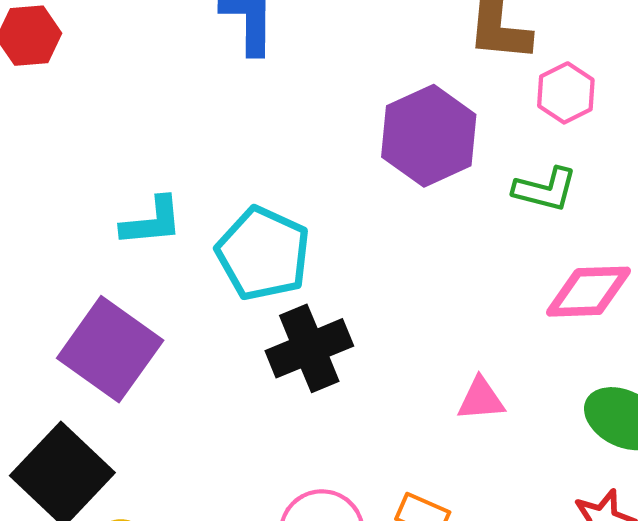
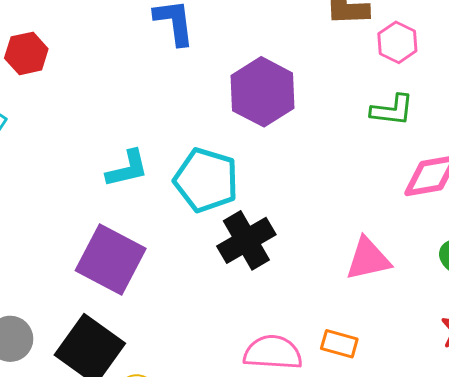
purple hexagon: (429, 136) -> (263, 92), moved
pink triangle: (481, 399) -> (368, 259), size x1.4

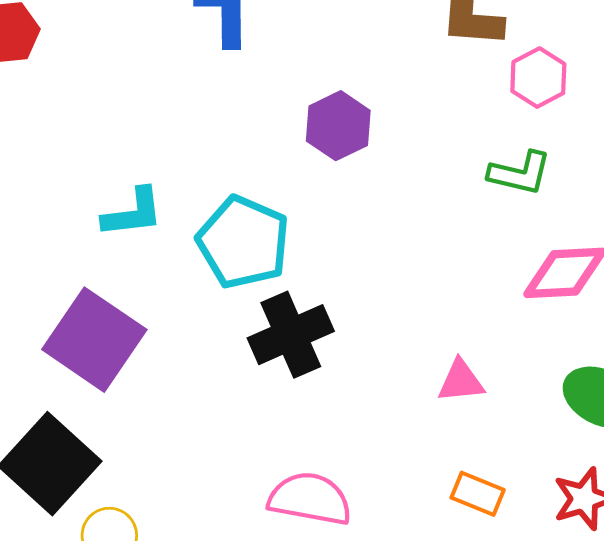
purple hexagon: (263, 92) -> (338, 126), size x0.7
pink triangle: (368, 259) -> (461, 381), size x0.7
orange rectangle: (339, 344) -> (478, 494), moved

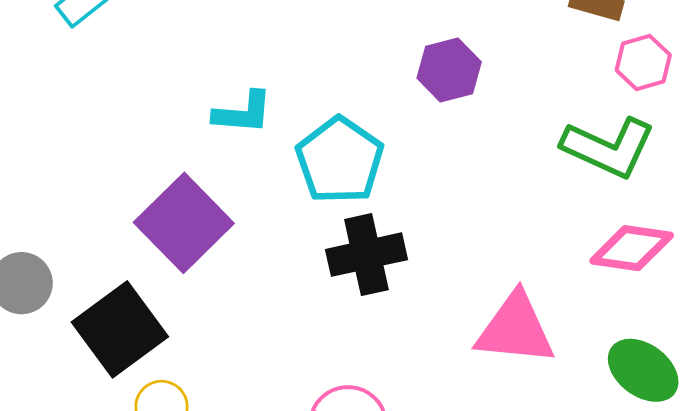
green L-shape: (520, 173) -> (608, 148), size x1.5
pink triangle: (461, 381) -> (515, 329), size x1.8

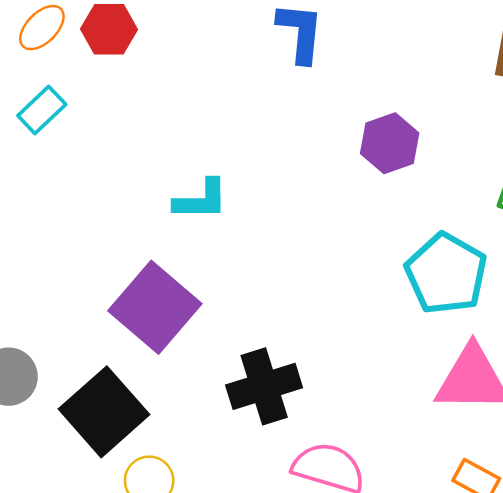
cyan pentagon: (340, 160) -> (446, 274), moved
black cross: (366, 255) -> (264, 386), moved

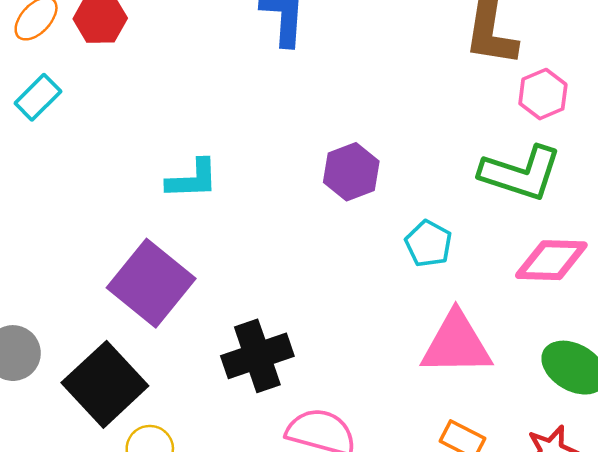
purple hexagon: (390, 143) -> (351, 172), moved
cyan pentagon: (446, 274) -> (429, 244), size x0.6

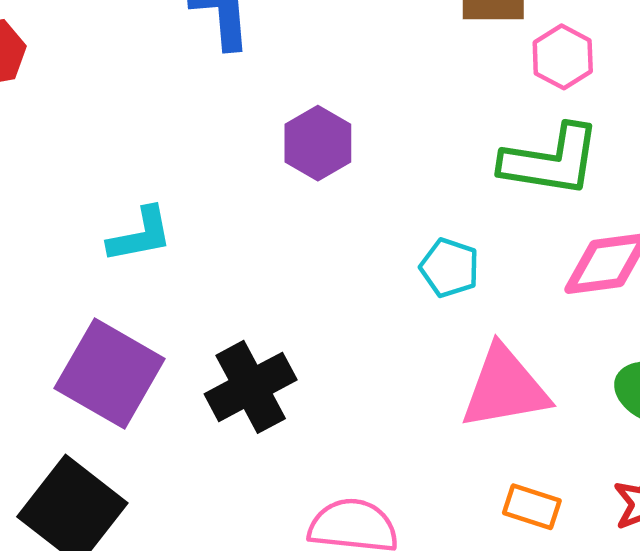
purple hexagon: (351, 172) -> (318, 143), moved
black cross: (257, 356) -> (251, 387), moved

